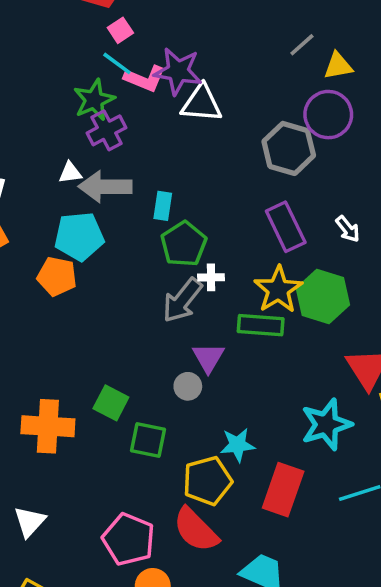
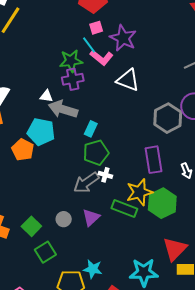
purple star: (178, 71) -> (123, 38), moved
gray circle: (188, 386) -> (64, 219), moved
green square: (148, 440) -> (45, 252), turned 30

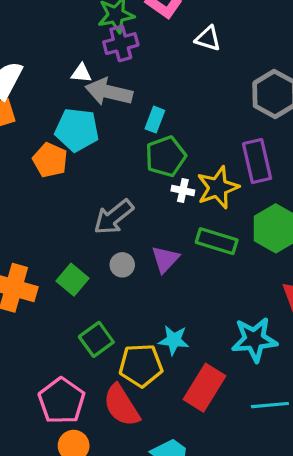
white triangle: (128, 80) -> (208, 38), size x0.7
gray arrow: (86, 183) -> (114, 217), moved
yellow star: (139, 192) -> (218, 188), moved
green square: (45, 252) -> (96, 339), moved

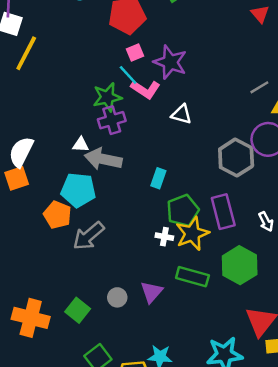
cyan rectangle: (155, 120) -> (158, 178), moved
green pentagon: (166, 156) -> (183, 211), moved
gray arrow: (114, 217) -> (88, 236), moved

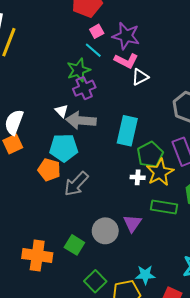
pink L-shape: (145, 89) -> (126, 61), moved
white triangle: (181, 114) -> (140, 77), turned -36
white triangle: (81, 145) -> (61, 111), turned 48
cyan rectangle: (158, 178) -> (127, 131), size x1.8
gray circle: (117, 297) -> (105, 231), size x1.6

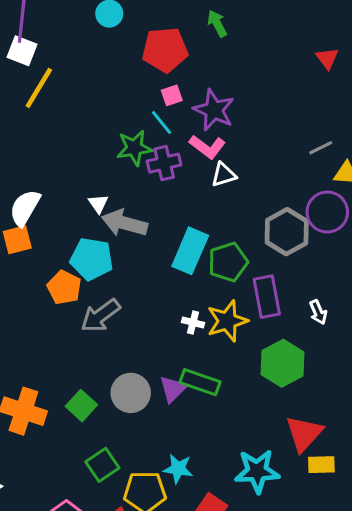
purple cross: (84, 88) -> (164, 163), moved
green pentagon: (150, 155) -> (228, 262), moved
green rectangle: (164, 207) -> (200, 382), moved

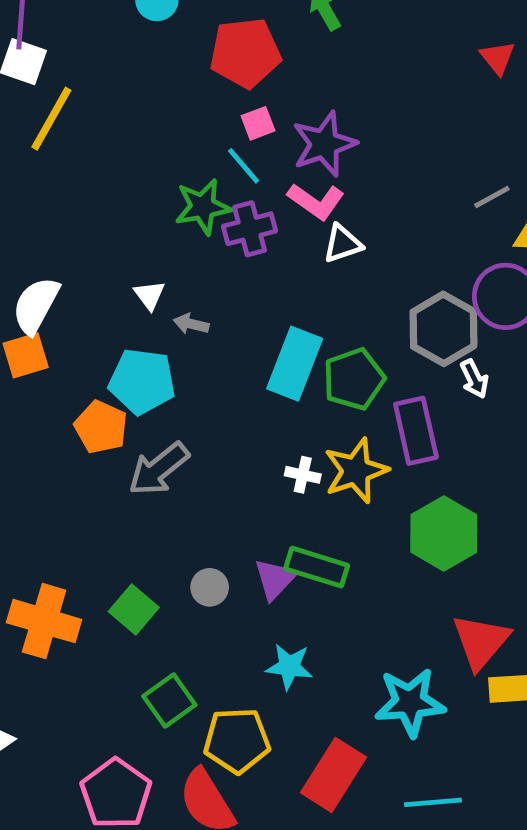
purple star: (214, 110) -> (324, 144), turned 30
gray arrow: (124, 223) -> (191, 324), size x0.5
white arrow: (318, 312) -> (474, 379), moved
gray circle: (131, 393) -> (210, 587), size x0.6
cyan star: (178, 469) -> (289, 667), moved

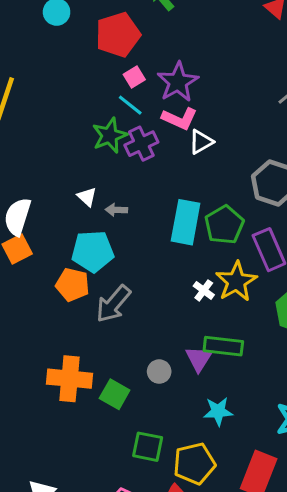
white cross: (303, 475) -> (204, 290), turned 35
orange cross: (44, 621) -> (70, 379), moved
green square: (169, 701) -> (148, 447), turned -32

